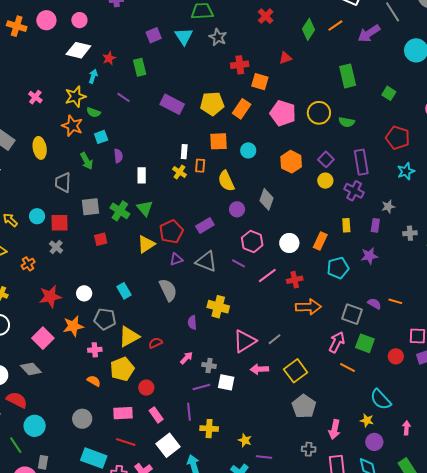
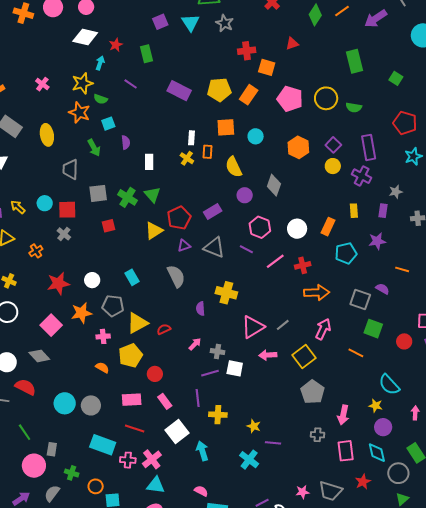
orange line: (395, 301) -> (402, 269), moved
pink arrow: (337, 342) -> (323, 329), moved
cyan circle: (35, 426) -> (65, 403), moved

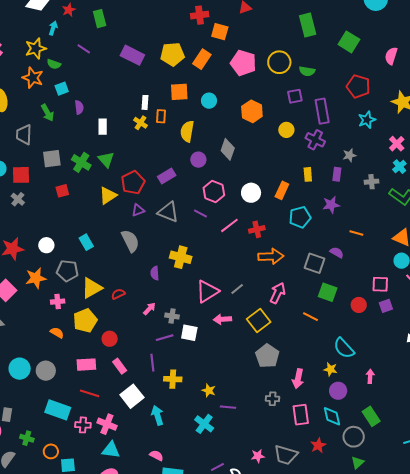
green square: (396, 78) -> (349, 42), size x1.5
purple square: (333, 145) -> (295, 96), moved, turned 35
yellow semicircle: (234, 167) -> (187, 131), turned 35
pink cross: (152, 459) -> (107, 424), turned -30

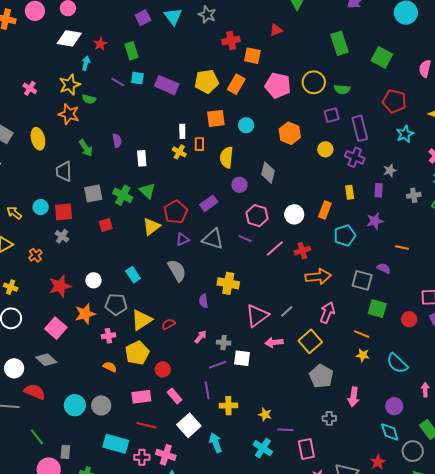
cyan square: (62, 89) -> (137, 78), moved, turned 32
yellow star: (330, 369) -> (363, 355), moved
pink rectangle: (301, 415) -> (306, 449), moved

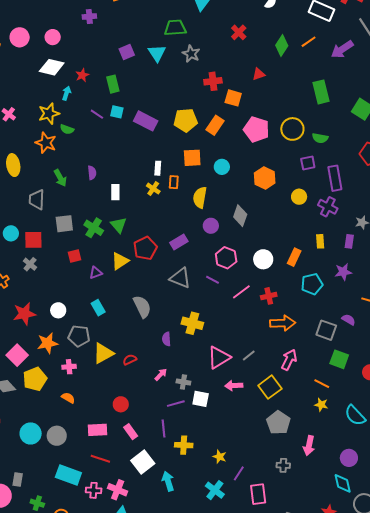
purple triangle: (183, 239) -> (96, 273), moved
yellow pentagon: (137, 353) -> (35, 379), moved
purple line: (285, 430) -> (239, 473), turned -63

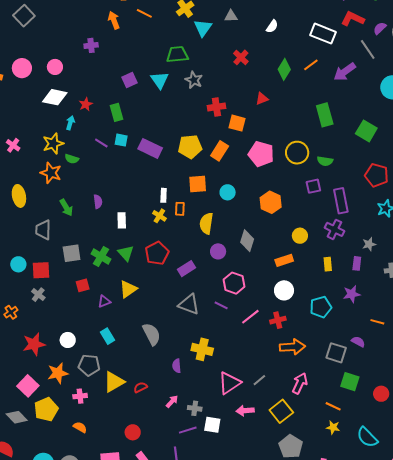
yellow circle: (299, 197) -> (300, 236), moved
red pentagon: (145, 248) -> (157, 253), moved
orange rectangle: (294, 257) -> (284, 260), moved, turned 48
white circle: (263, 259) -> (284, 290), moved

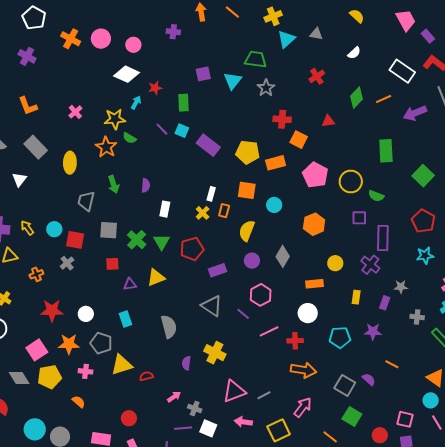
orange rectangle: (220, 151) -> (276, 163), turned 30

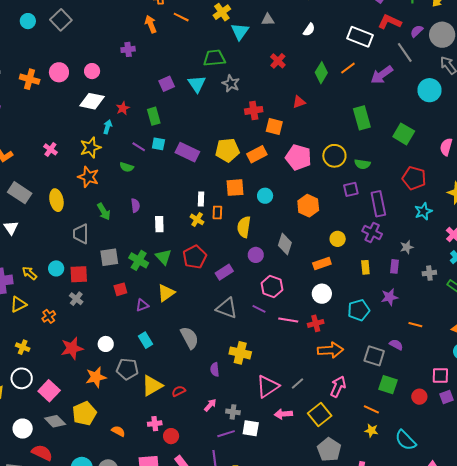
green semicircle: (130, 138) -> (127, 167), moved
pink line: (269, 331) -> (288, 320), turned 48
pink square: (37, 350) -> (49, 391), moved
pink cross: (86, 371) -> (155, 424), moved

